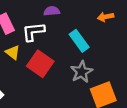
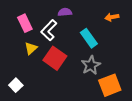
white L-shape: (33, 32) -> (49, 30), turned -40
yellow triangle: (13, 52) -> (31, 48), turned 40

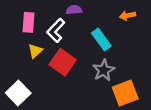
pink rectangle: (25, 23) -> (28, 22), turned 30
white square: (16, 85) -> (18, 93), size x1.5

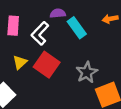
cyan rectangle: (101, 39) -> (77, 28), moved
yellow triangle: (35, 51) -> (20, 62), moved

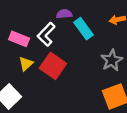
pink rectangle: (13, 26) -> (19, 39), moved, turned -72
gray star: (87, 72) -> (112, 60), moved

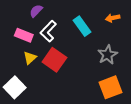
purple semicircle: (64, 14) -> (36, 11), moved, turned -40

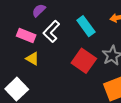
yellow triangle: (30, 58) -> (32, 59), turned -48
red square: (54, 60) -> (84, 61), moved

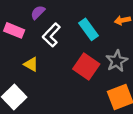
pink rectangle: (26, 36) -> (14, 30), moved

